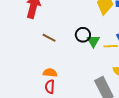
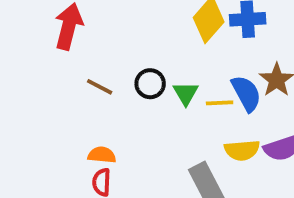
black circle: (83, 35) -> (150, 84), moved

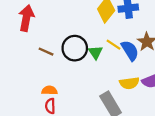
black circle: (150, 84) -> (75, 48), size x1.5
yellow line: (220, 103) -> (114, 45), moved, turned 40

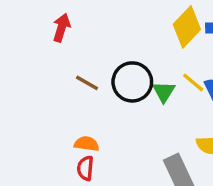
red arrow: (26, 18) -> (61, 28), size x0.7

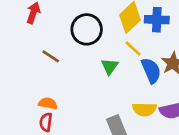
black circle: (132, 82) -> (87, 29), moved
yellow line: (193, 82) -> (133, 48), moved

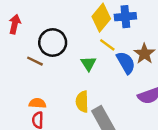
black circle: (87, 29) -> (53, 43), moved
yellow semicircle: (144, 109) -> (82, 102), moved, turned 95

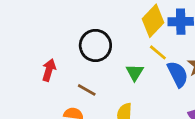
red arrow: (15, 24) -> (49, 70), moved
brown line: (35, 61) -> (87, 90), moved

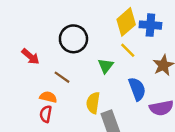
red arrow: (49, 70) -> (30, 56), turned 108
blue semicircle: (178, 74) -> (137, 89), moved

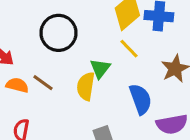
orange semicircle: (48, 97) -> (17, 85), moved
yellow semicircle: (93, 103) -> (86, 86), moved

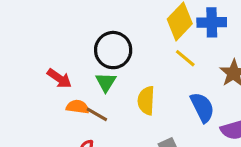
green triangle: (100, 68) -> (106, 82), moved
brown line: (43, 83) -> (97, 114), moved

